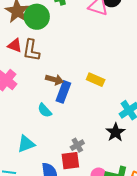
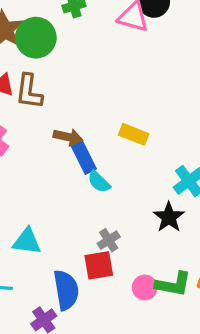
blue rectangle: (63, 92) -> (83, 156), turned -45
cyan semicircle: (45, 110) -> (99, 182), moved
cyan triangle: (26, 144) -> (27, 241), turned 30

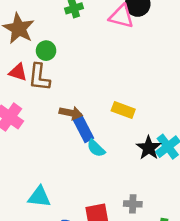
green circle: (36, 38) -> (46, 51), moved, size x0.6
black star: (169, 217) -> (149, 148), moved
gray cross: (109, 240) -> (133, 204), moved, turned 36

